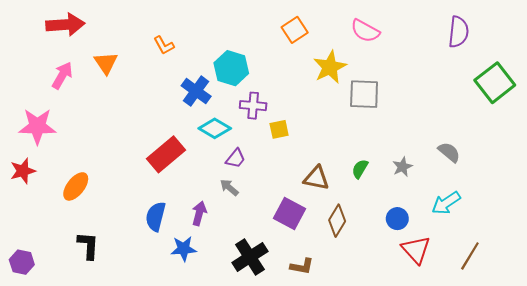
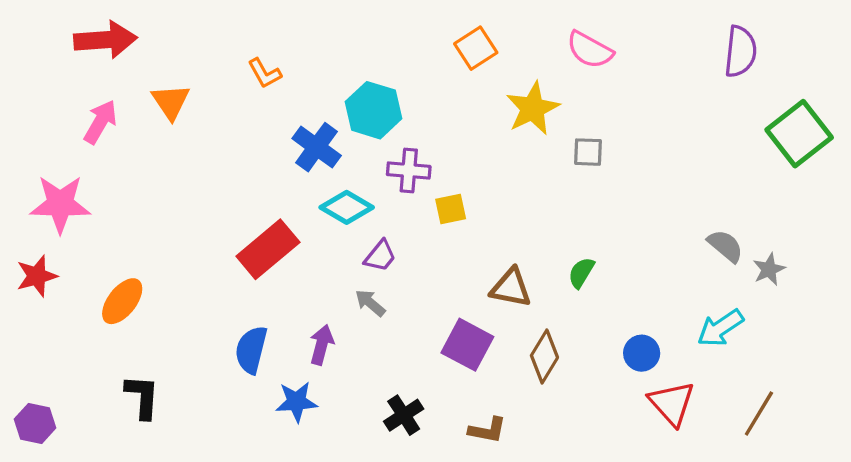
gray square: (364, 94) -> (588, 152), size x0.6
gray star: (402, 167) -> (769, 269), moved
black cross: (250, 257) -> (404, 415), size x0.7

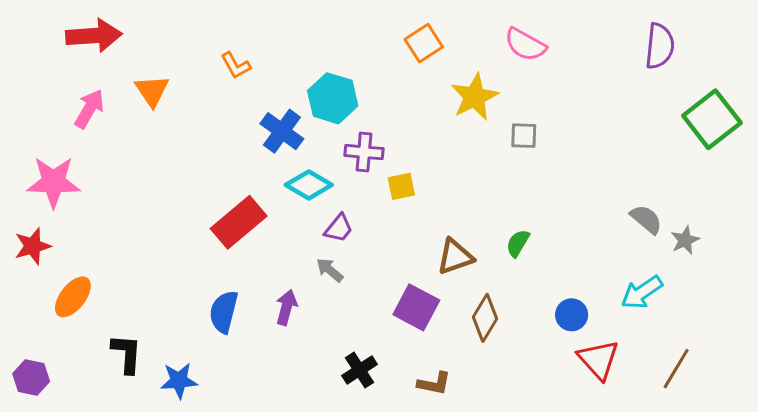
brown triangle: (511, 288) -> (455, 257), turned -30
orange ellipse: (122, 301) -> (73, 297), moved
blue star: (296, 402) -> (179, 381), moved

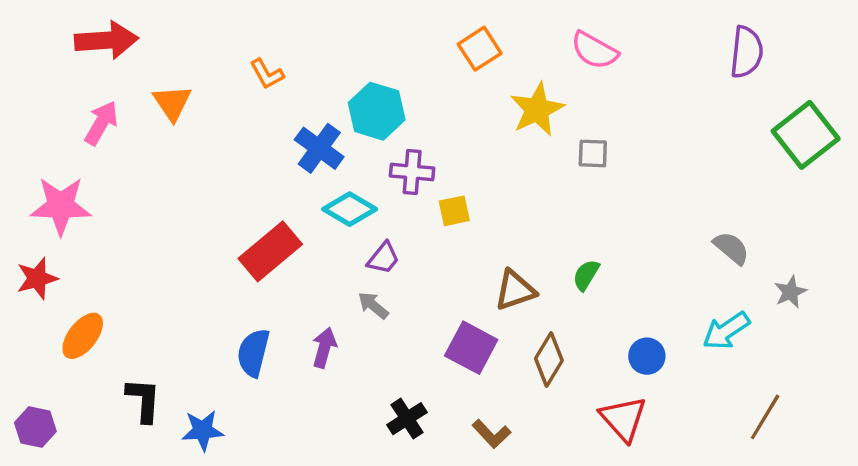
gray star: (685, 240) -> (790, 292), moved
red triangle: (598, 360) -> (623, 419), moved
brown L-shape: (434, 383) -> (491, 434), turned 36

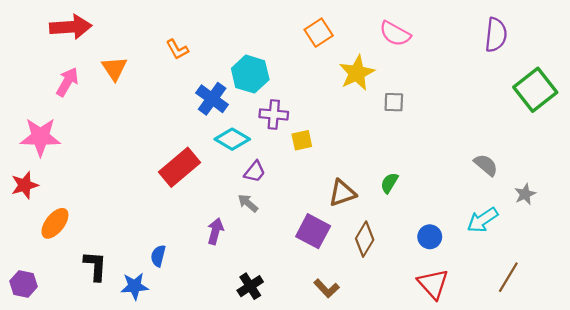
blue semicircle: (253, 353) -> (158, 256), moved, size x0.7
black cross: (407, 419) -> (250, 286), moved
red triangle: (623, 419) -> (433, 284), moved

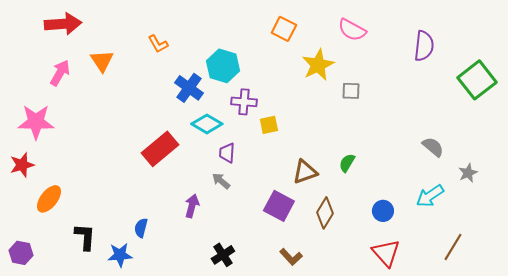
orange square: (319, 33) -> (284, 29), turned -30
purple semicircle: (496, 35) -> (424, 46), moved
purple trapezoid: (255, 172) -> (227, 153), turned 145

